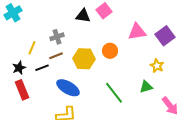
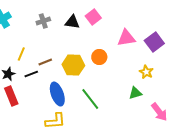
gray cross: (57, 37) -> (43, 21), moved
blue ellipse: (68, 88) -> (57, 94), turned 40
green line: (114, 93) -> (90, 99), moved

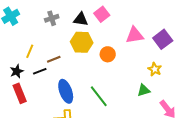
yellow hexagon: (73, 65) -> (82, 42), moved

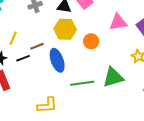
green triangle: (144, 90) -> (113, 77), moved, size x1.6
blue ellipse: (66, 91) -> (57, 60), moved
green line: (99, 96) -> (82, 83), turned -60

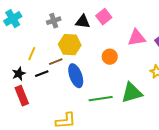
yellow hexagon: (65, 29) -> (70, 45), moved

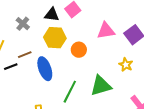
gray cross: (54, 21) -> (23, 24), moved, turned -32
yellow hexagon: (70, 45) -> (55, 38), moved
green line: (101, 99) -> (70, 92), turned -55

